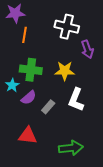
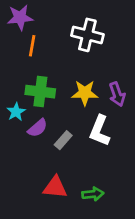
purple arrow: (87, 49) -> (117, 94), moved
red triangle: (28, 136) -> (55, 187), moved
green arrow: (71, 148) -> (93, 194), size x0.7

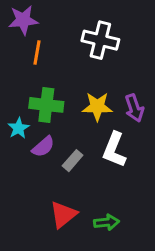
red triangle: (55, 187) -> (63, 215), turned -45

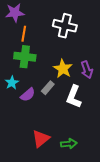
green cross: (46, 105) -> (25, 57), moved
yellow star: (97, 107) -> (63, 69), turned 30
gray rectangle: (73, 161) -> (48, 88), moved

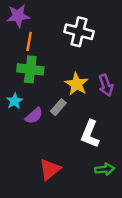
white L-shape: (74, 97) -> (90, 134), moved
green arrow: (69, 144) -> (105, 169), moved

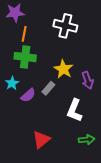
purple arrow: (106, 85) -> (88, 80), moved

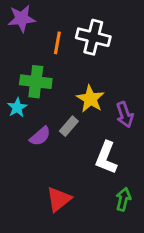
orange line: (24, 34) -> (57, 43), moved
cyan star: (12, 83) -> (17, 107), moved
green arrow: (87, 140) -> (123, 199), turned -70

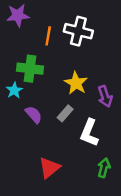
gray rectangle: (69, 126) -> (65, 113), moved
purple semicircle: (40, 136) -> (34, 115), turned -90

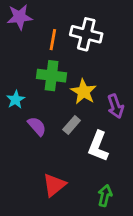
green cross: (30, 69) -> (52, 76), moved
green arrow: (104, 168) -> (105, 196), moved

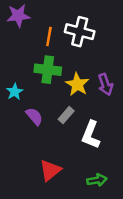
purple arrow: (116, 106) -> (105, 84), moved
green arrow: (105, 196) -> (97, 180), turned 66

